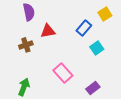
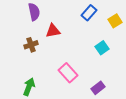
yellow square: (105, 14) -> (115, 21), moved
blue rectangle: (84, 28) -> (89, 13), moved

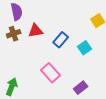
blue rectangle: (89, 13) -> (61, 40), moved
brown cross: (31, 45) -> (14, 34), moved

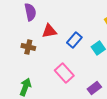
brown cross: (14, 34) -> (28, 47), moved, turned 32

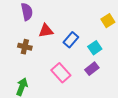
purple rectangle: (94, 88) -> (92, 69), moved

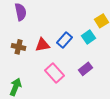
red triangle: (46, 31) -> (43, 45), moved
cyan square: (95, 48) -> (89, 37), moved

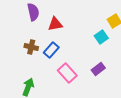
blue rectangle: (65, 40) -> (51, 50), moved
red triangle: (43, 45) -> (55, 24), moved

